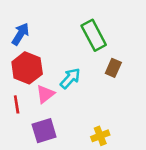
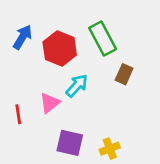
red hexagon: (27, 68) -> (60, 49), moved
purple square: (44, 131) -> (70, 143), moved, turned 30

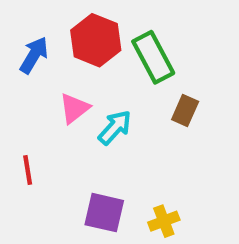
red hexagon: (60, 49) -> (96, 40), moved
pink triangle: (50, 103) -> (74, 108), moved

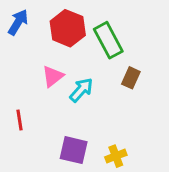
blue arrow: (34, 55) -> (18, 22), moved

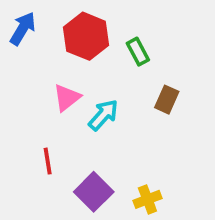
green rectangle: (108, 40) -> (138, 52), size x0.6
red line: (20, 120) -> (48, 161), moved
purple square: (74, 150) -> (94, 192), turned 32

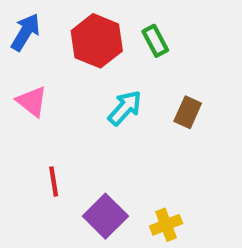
green rectangle: (138, 52) -> (155, 41), moved
pink triangle: (67, 98) -> (32, 101), moved, turned -44
cyan arrow: (103, 115) -> (125, 108), moved

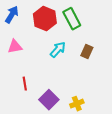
green rectangle: (155, 41) -> (72, 19), size x1.5
pink triangle: (32, 101) -> (15, 47), turned -49

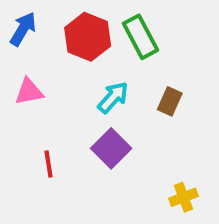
purple square: (49, 100) -> (111, 148), moved
yellow cross: (77, 104) -> (184, 197), moved

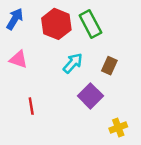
pink triangle: (29, 92) -> (19, 59), turned 30
purple square: (111, 148) -> (90, 96), moved

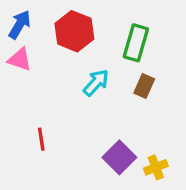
green rectangle: (90, 24) -> (136, 43), moved, turned 44
pink triangle: (19, 59) -> (20, 59), moved
purple square: (90, 96) -> (119, 157), moved

